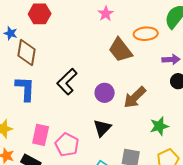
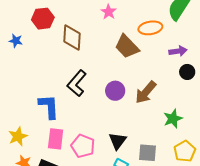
brown diamond: (26, 53) -> (72, 37), moved
blue L-shape: (25, 89) -> (49, 107), moved
black triangle: (102, 128) -> (118, 141), moved

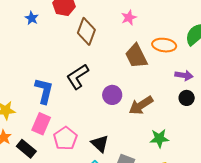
black triangle: (118, 141) -> (100, 144), turned -42

